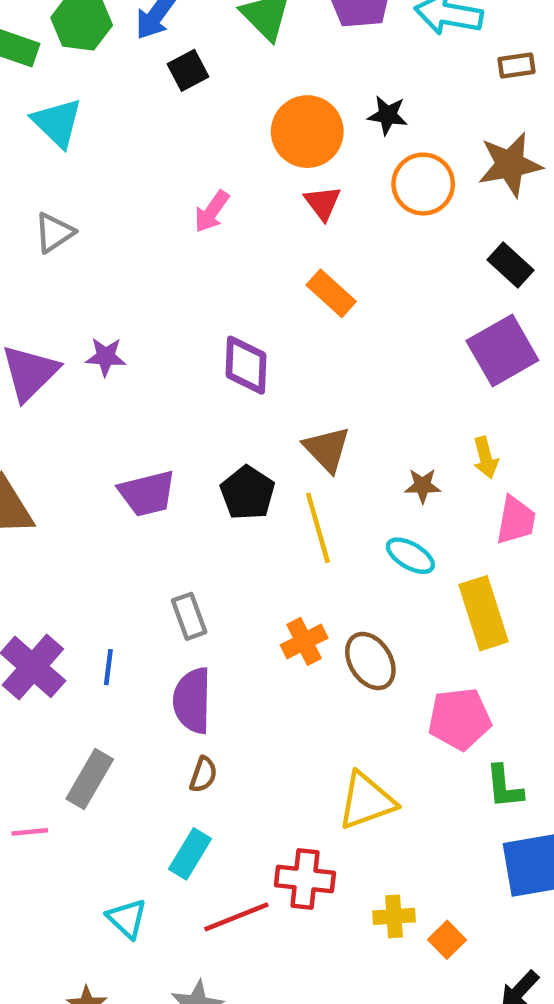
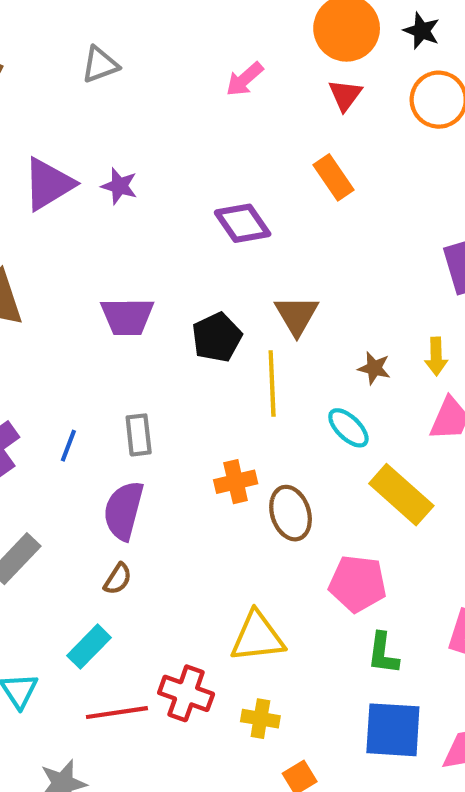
purple diamond: (246, 365) -> (243, 223), turned -50
yellow rectangle: (483, 613) -> (401, 495), turned -44
blue line: (108, 667) -> (68, 446), moved
yellow cross: (394, 916) -> (260, 719), moved

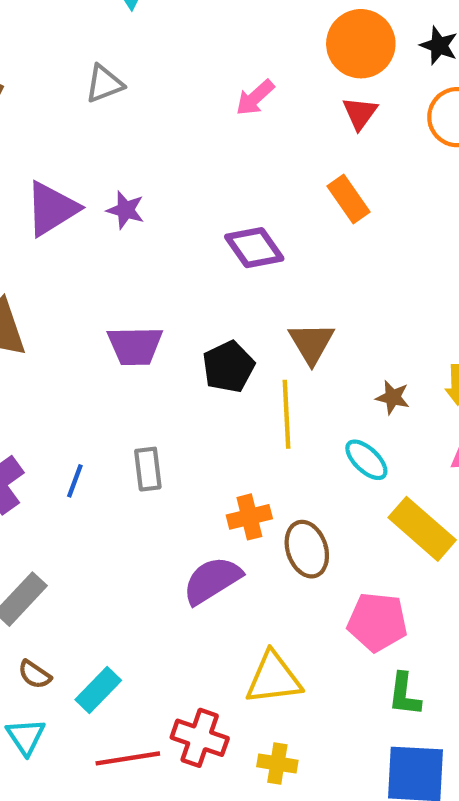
purple semicircle: (124, 511) -> (212, 580), moved, turned 44
brown semicircle: (118, 579) -> (35, 674), moved, turned 92

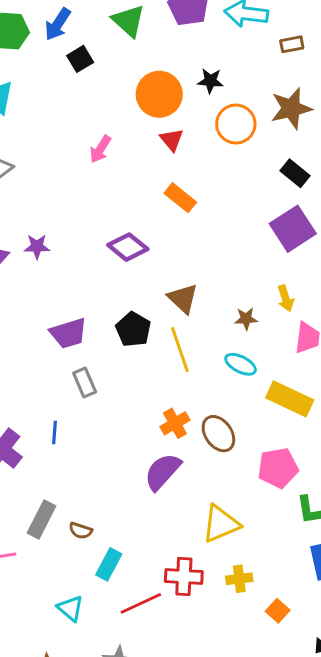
gray rectangle: (148, 469) -> (85, 383), moved
brown semicircle: (35, 674) -> (81, 531), moved

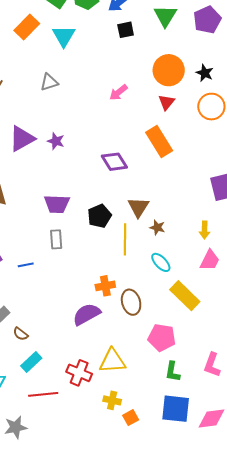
orange rectangle: (180, 198) -> (159, 142), size x1.4
brown star: (246, 319) -> (157, 227), moved
blue line: (55, 432) -> (26, 265), turned 56
red cross: (184, 577) -> (79, 373), moved
orange square: (278, 611) -> (131, 418), moved

